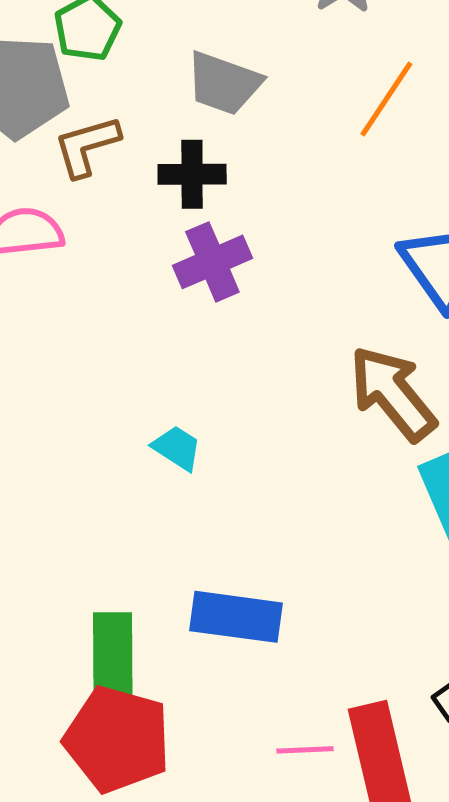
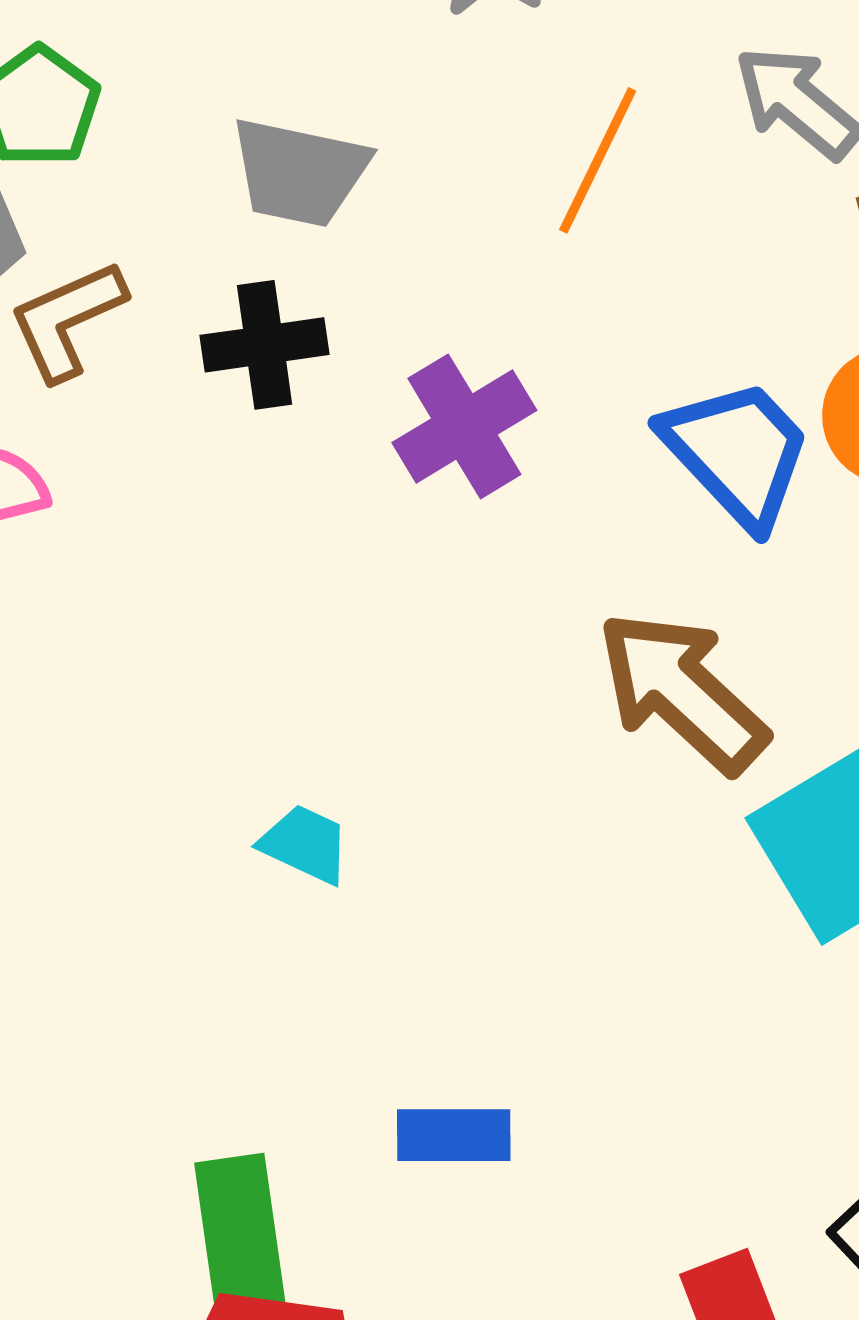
purple cross: (212, 262) -> (464, 426), moved
blue rectangle: (236, 617) -> (454, 1135), size x0.7

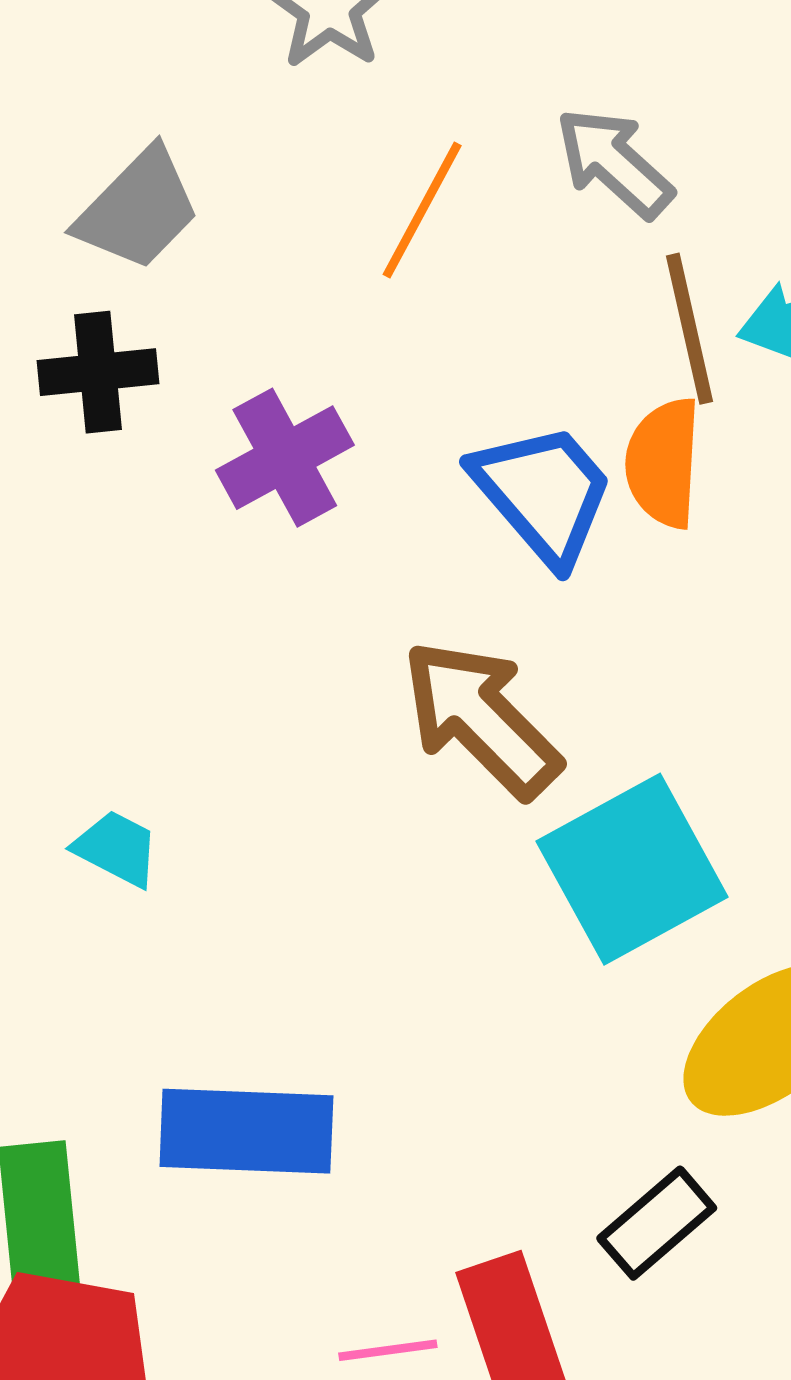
gray trapezoid: (299, 172) -> (138, 209), turned -60
blue rectangle: (454, 1135) -> (246, 1131), size x1.6

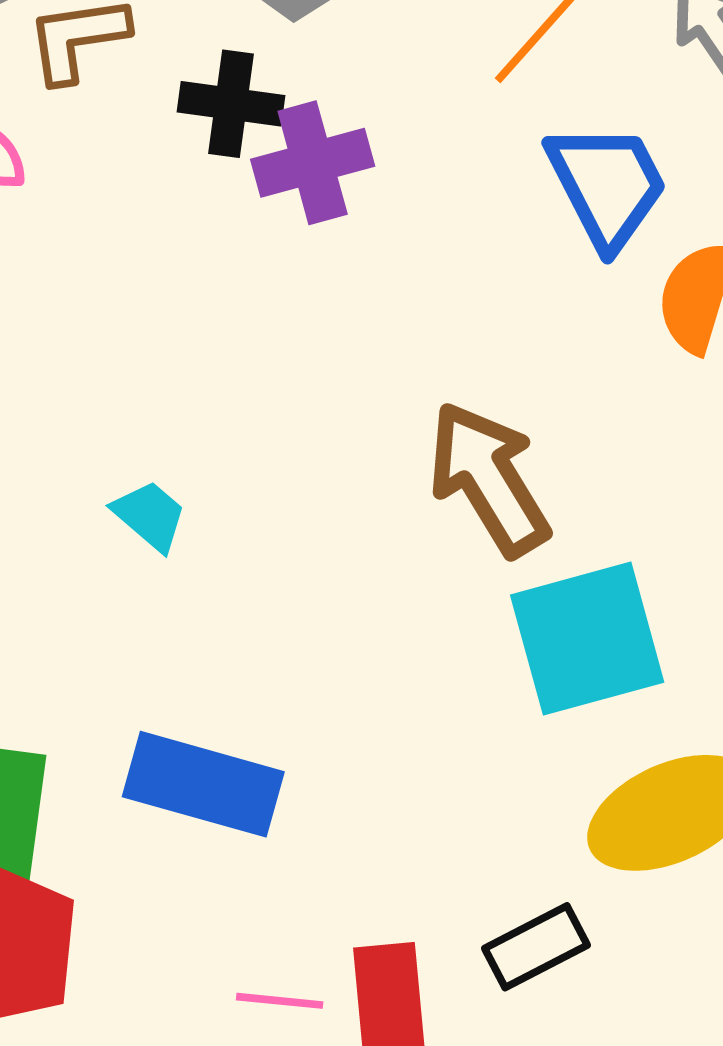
purple cross: (285, 458) -> (313, 163), moved
blue trapezoid: (543, 493) -> (607, 185), moved

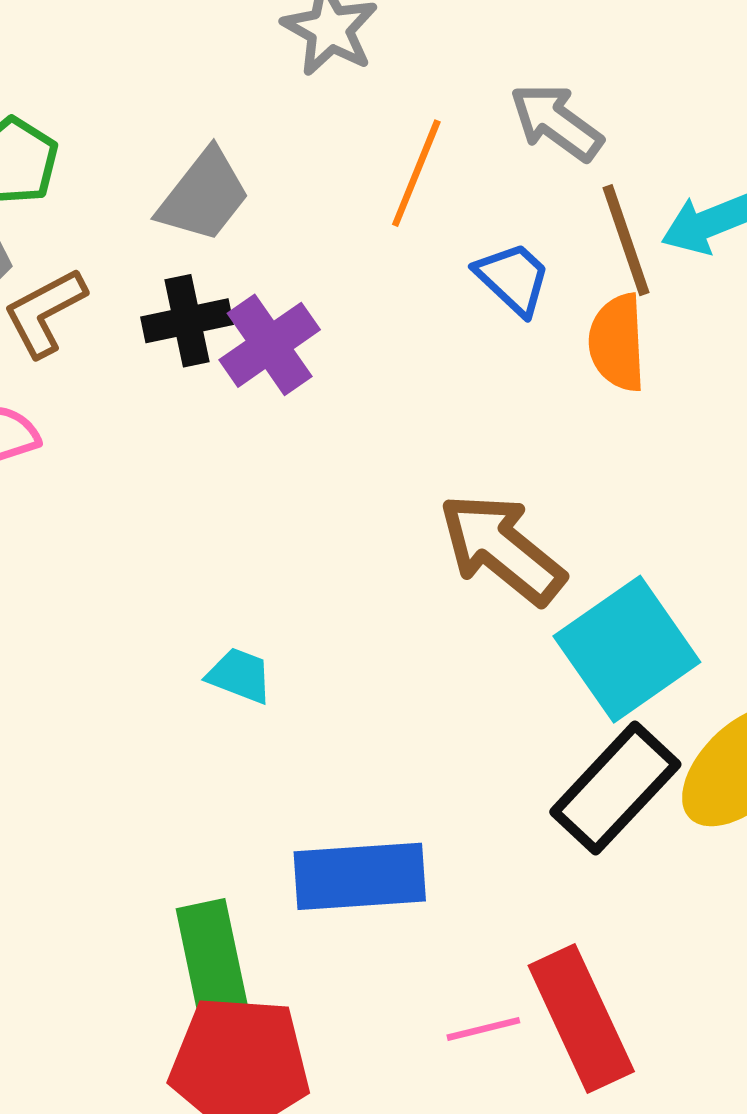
blue trapezoid: (607, 185) -> (513, 278), size x0.7
black rectangle: (536, 947) -> (615, 788), moved, size x1.5

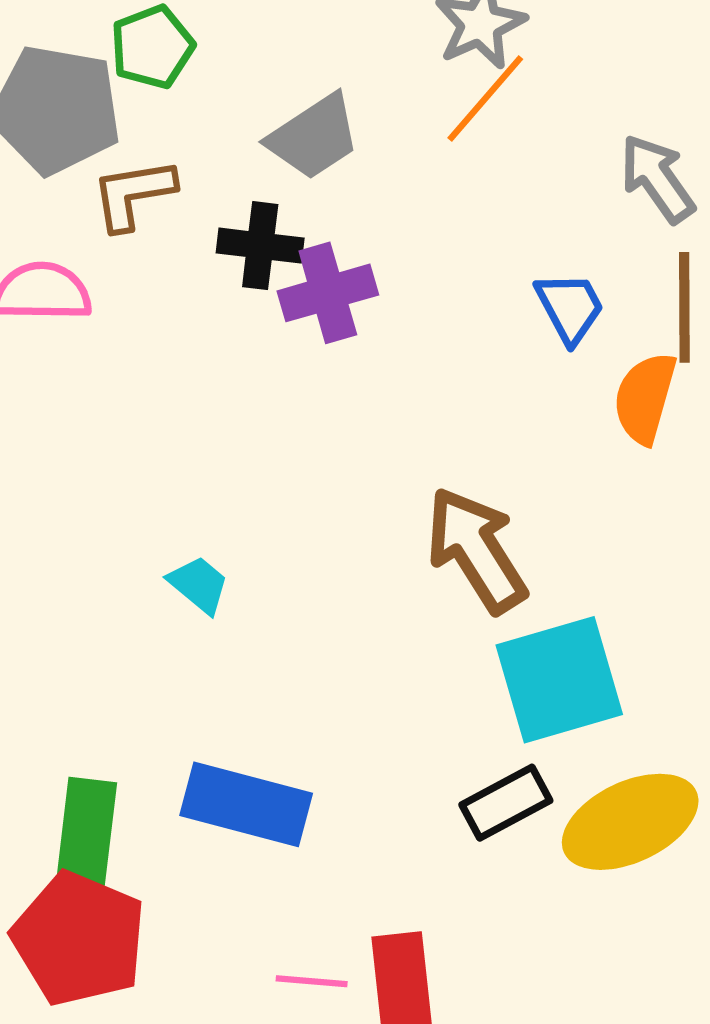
orange line: (416, 173) -> (485, 98), moved
black rectangle: (615, 788) -> (506, 803), size x0.7

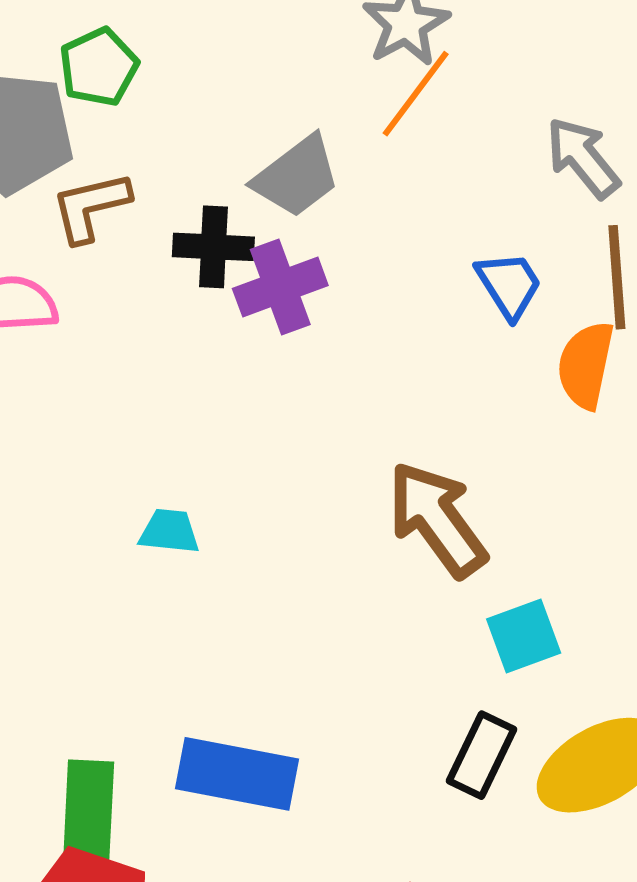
gray trapezoid: (314, 137) -> (297, 177), moved
cyan trapezoid: (199, 585) -> (169, 531), moved, turned -30
cyan square: (559, 680) -> (524, 636), size x0.6
black rectangle: (506, 803) -> (481, 755), turned -32

